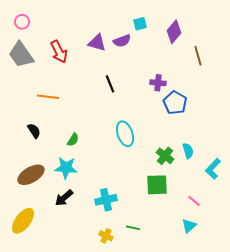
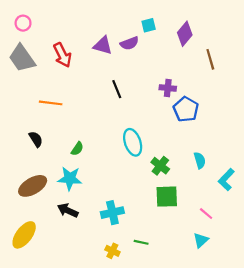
green cross: (165, 156) -> (160, 166), moved
black arrow: (64, 198) -> (68, 210), turned 66

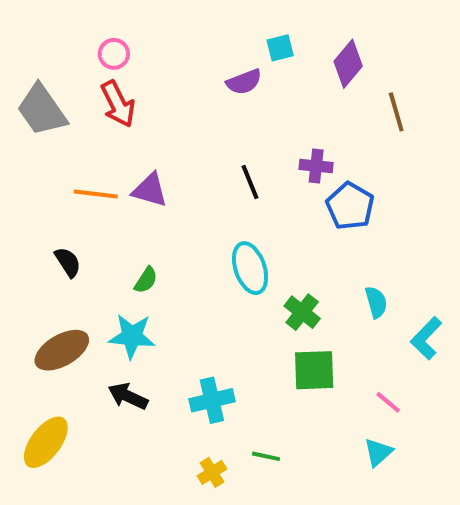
pink circle: (23, 23) -> (114, 54), moved
purple triangle: (103, 45) -> (150, 190), moved
black line: (117, 89) -> (250, 182), moved
yellow cross: (112, 251) -> (212, 472), turned 32

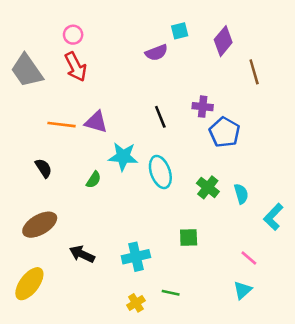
green cross: (302, 312) -> (208, 187), moved
cyan star: (132, 336) -> (123, 157), moved
green square: (314, 370) -> (189, 237), moved, size x0.7

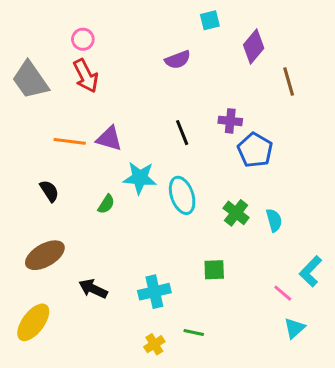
cyan square: (180, 31) -> (210, 20), moved
cyan L-shape: (273, 217) -> (311, 271), moved
cyan triangle: (242, 290) -> (294, 328), moved

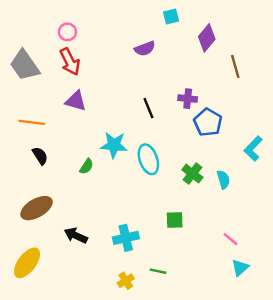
purple triangle: (109, 138) -> (76, 101), moved
orange line: (70, 141) -> (32, 122), moved
cyan L-shape: (311, 271) -> (253, 149), moved

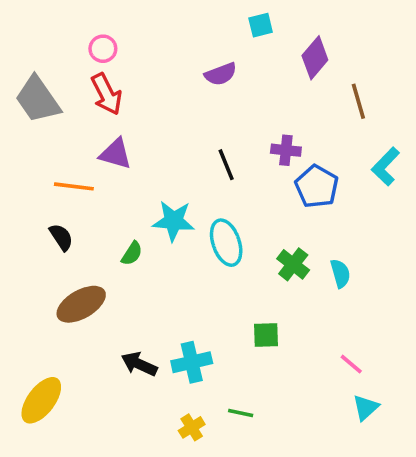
orange line: (32, 122) -> (74, 186), moved
cyan L-shape: (253, 149) -> (386, 167), moved
brown ellipse: (37, 208) -> (81, 304), moved
black arrow: (76, 235) -> (139, 364), moved

